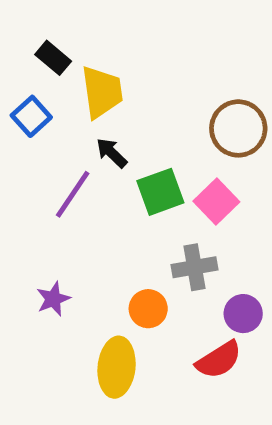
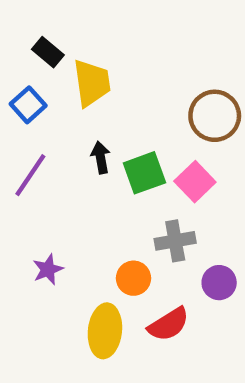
black arrow: (112, 153) -> (101, 157), moved, turned 36
purple line: (73, 194) -> (30, 175), moved
red semicircle: (219, 360) -> (169, 324), moved

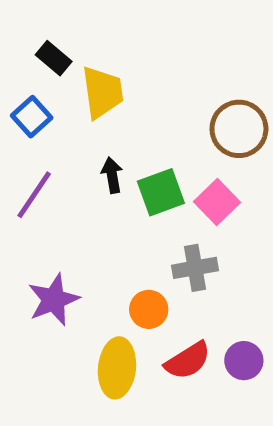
purple star: (48, 269) -> (54, 300), size x1.5
purple circle: (219, 283) -> (244, 361), moved

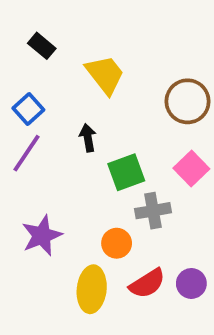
yellow trapezoid: (102, 92) -> (105, 75), moved, turned -30
blue square: (32, 117) -> (28, 109), moved
green square: (161, 192) -> (126, 172), moved
pink square: (217, 202) -> (191, 168), moved

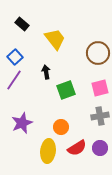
pink square: (191, 168) -> (100, 88), turned 30
gray cross: (153, 211) -> (100, 116), moved

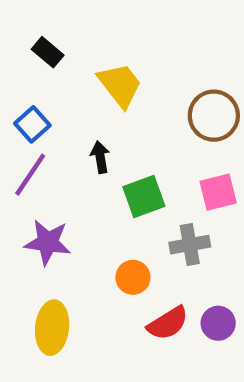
gray cross: (100, 116) -> (190, 245), moved
purple star: (22, 123) -> (48, 242), moved, turned 30
yellow ellipse: (48, 151) -> (52, 328), moved

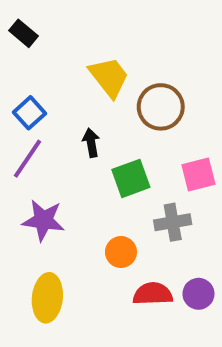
black rectangle: (48, 52) -> (24, 33), moved
brown circle: (214, 116) -> (161, 107), moved
red semicircle: (168, 323) -> (153, 294), turned -150

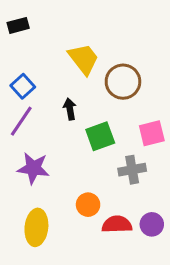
black rectangle: (24, 33) -> (18, 25), turned -55
orange circle: (121, 252) -> (88, 205), moved

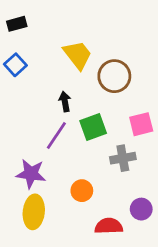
blue square: (23, 86) -> (15, 65), moved
purple line: (21, 121) -> (56, 136), moved
purple star: (33, 168) -> (31, 174), moved
red semicircle: (117, 224) -> (109, 226), moved

